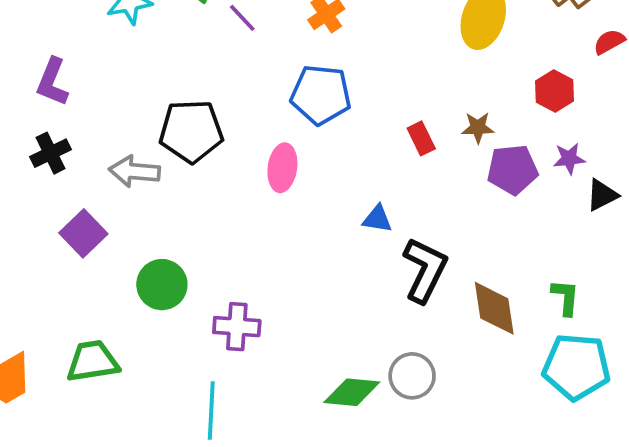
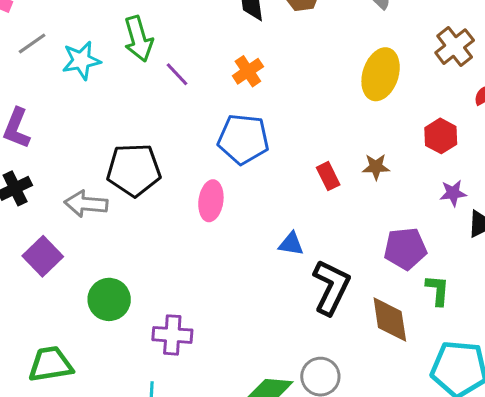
purple pentagon: (513, 170) -> (405, 249), moved
green L-shape: (565, 297) -> (438, 290), moved

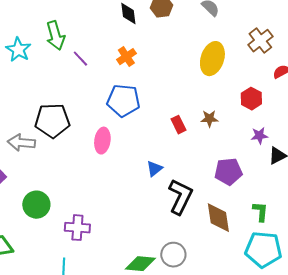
cyan star: (81, 60) -> (18, 50), turned -30
blue triangle: (291, 244) -> (154, 169), turned -48
green L-shape: (438, 290) -> (260, 212), moved

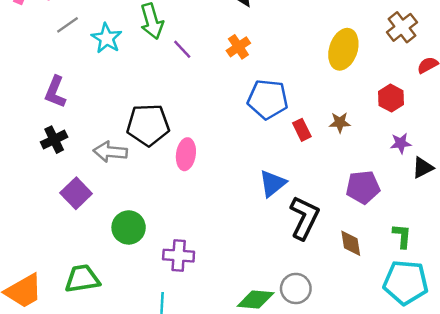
blue pentagon: (123, 101) -> (268, 99), moved
pink ellipse: (102, 141) -> (186, 154), moved
blue triangle: (154, 169) -> (273, 184), size x1.4
brown diamond: (218, 218) -> (351, 243), size x0.7

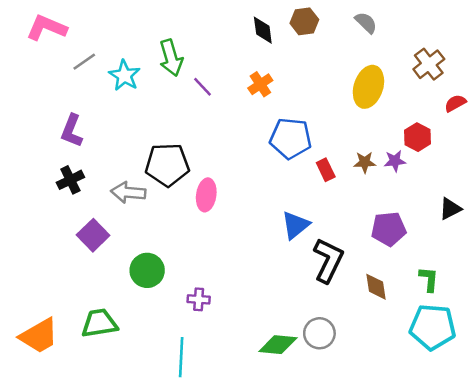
purple star: (401, 143) -> (395, 161), moved
purple cross: (179, 256) -> (199, 299), size x0.7

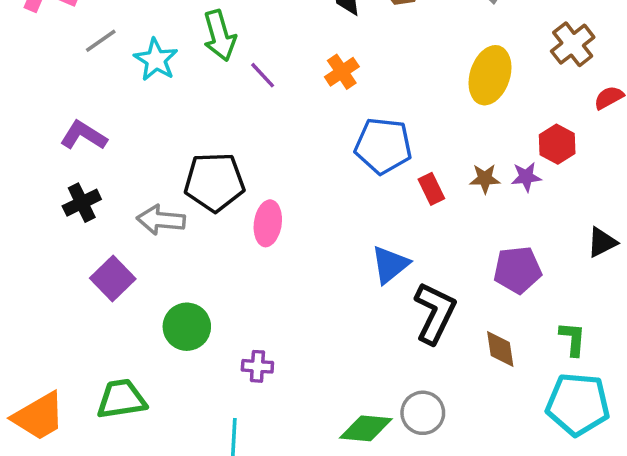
purple L-shape: (72, 131) -> (83, 136), turned 100

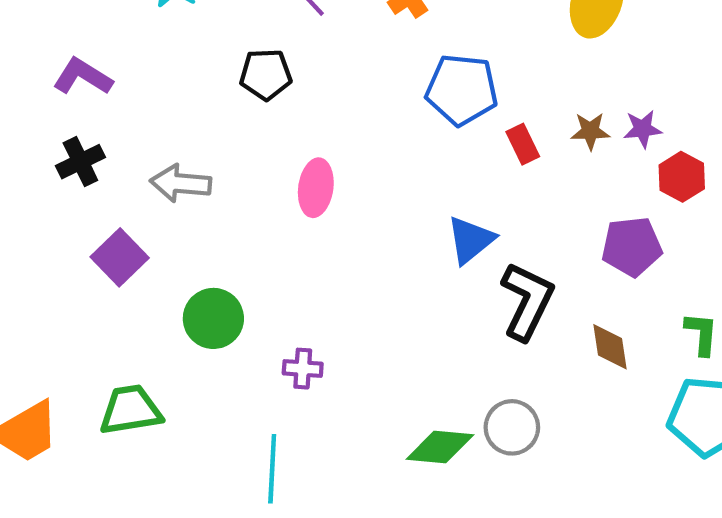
red hexagon: (557, 144) -> (682, 177), moved
black pentagon: (214, 182) -> (266, 74), moved, size x0.7

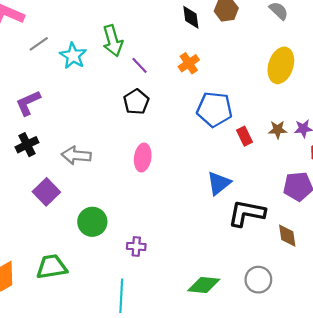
black pentagon: (266, 74) -> (136, 102), moved, turned -30
purple L-shape: (83, 77) -> (28, 103), turned -56
black L-shape: (527, 301) -> (247, 213), turned -105
gray circle: (512, 427) -> (258, 280), moved

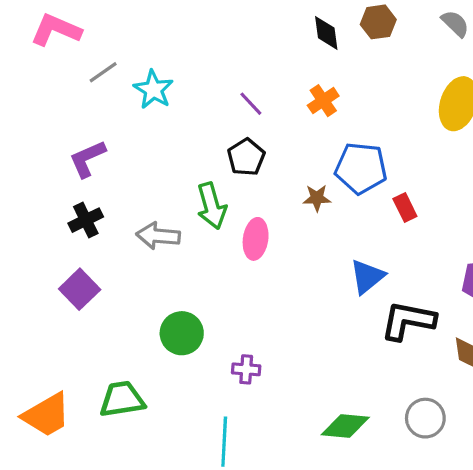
green arrow: (113, 41) -> (212, 206), moved
brown star: (278, 130) -> (317, 198), moved
purple square: (46, 192) -> (80, 289), moved

